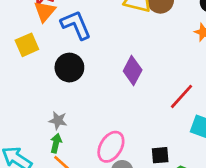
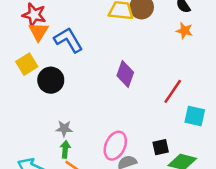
black circle: (69, 68) -> (51, 80), moved

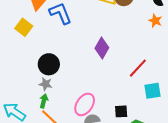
yellow square: (27, 64) -> (24, 27), turned -30
black circle: (51, 80) -> (49, 64), moved
cyan square: (195, 116) -> (153, 91), turned -30

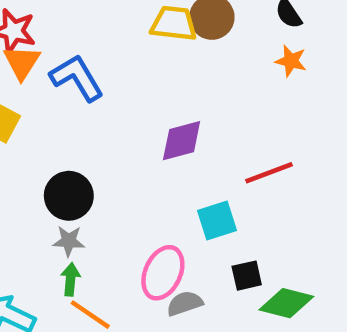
purple diamond: (102, 48) -> (182, 141), turned 55
red line: (138, 68) -> (269, 173), turned 35
cyan square: (153, 91) -> (217, 220), moved

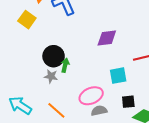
pink ellipse: (163, 273) -> (91, 96), turned 35
green arrow: (70, 279) -> (65, 65), moved

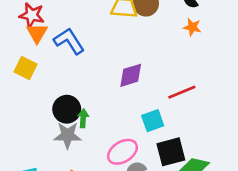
gray star: (51, 76) -> (68, 135), size x1.5
black square: (128, 102) -> (171, 152), size x1.6

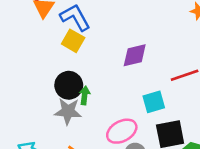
yellow square: (25, 68) -> (73, 41), moved

